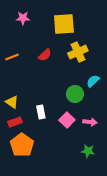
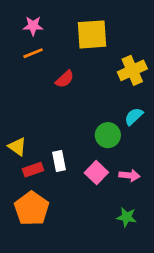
yellow cross: (78, 52) -> (132, 70), moved
orange line: (12, 57) -> (33, 53), moved
red rectangle: (15, 122) -> (33, 170), moved

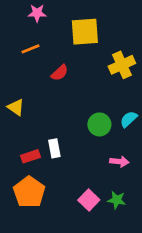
pink star: (33, 26) -> (37, 13), moved
cyan semicircle: (134, 116) -> (129, 119), moved
yellow triangle: (17, 147) -> (16, 107), moved
pink square: (96, 173) -> (89, 200), moved

